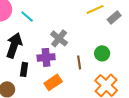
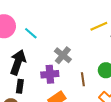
black rectangle: (24, 69) -> (20, 86), moved

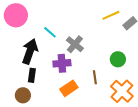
cyan line: (31, 33) -> (50, 32), moved
brown line: (83, 79) -> (95, 77), moved

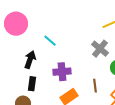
gray cross: (75, 44) -> (100, 49), moved
black arrow: (30, 51) -> (30, 60), size x0.7

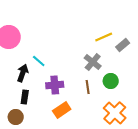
cyan line: (50, 41) -> (39, 61), moved
brown line: (95, 86) -> (88, 87), moved

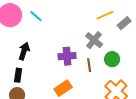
cyan line: (39, 61) -> (36, 16), moved
purple cross: (55, 85) -> (67, 56), moved
black rectangle: (25, 97) -> (18, 75), moved

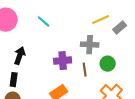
cyan line: (36, 16) -> (44, 22), moved
gray cross: (94, 40) -> (90, 45), turned -36

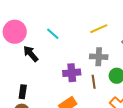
yellow line: (101, 20) -> (99, 29), moved
black arrow: (20, 56) -> (31, 54), moved, turned -60

